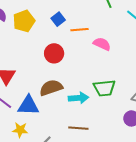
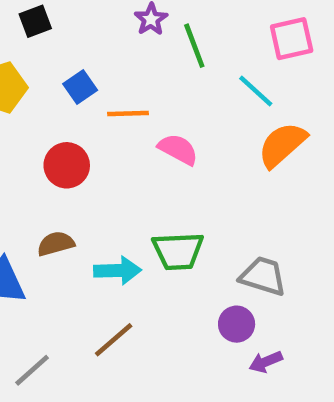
brown semicircle: (51, 88) -> (56, 244), size x0.7
brown line: (78, 128) -> (114, 340), turned -48

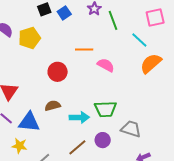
blue square: (80, 87) -> (64, 13), moved
gray trapezoid: (263, 276) -> (131, 129), moved
purple circle: (237, 324) -> (103, 140), moved

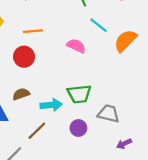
cyan line: (139, 40) -> (98, 25), moved
orange line: (84, 50) -> (33, 31), moved
brown line: (77, 147) -> (37, 131), moved

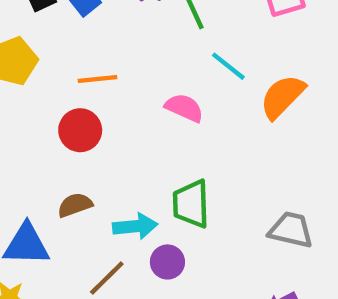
green trapezoid: (79, 94) -> (191, 204), turned 95
gray trapezoid: (109, 114) -> (291, 230), moved
purple circle: (78, 128) -> (167, 262), moved

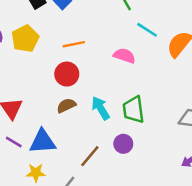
brown semicircle: (75, 205) -> (66, 106), moved
cyan arrow: (135, 226) -> (101, 108), moved, turned -110

